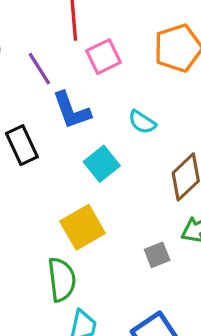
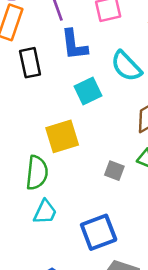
cyan semicircle: (142, 122) -> (126, 66), size x1.5
gray square: (157, 255) -> (114, 171), turned 30

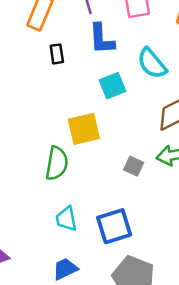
black rectangle: (30, 63) -> (57, 54), size x0.7
cyan trapezoid: (45, 212) -> (66, 219), moved, turned 140

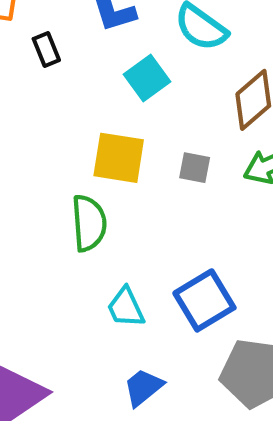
yellow square: (84, 129) -> (119, 158), turned 36
gray square: (134, 166) -> (195, 168), moved

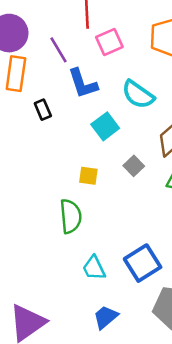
yellow square: (119, 158) -> (88, 176), size x0.6
gray square: (195, 168) -> (134, 166), moved, turned 36

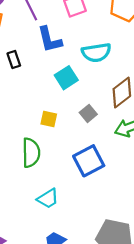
cyan semicircle: (138, 95) -> (96, 52), turned -48
blue square: (143, 263) -> (89, 161), moved
cyan trapezoid: (94, 268) -> (48, 199), turned -100

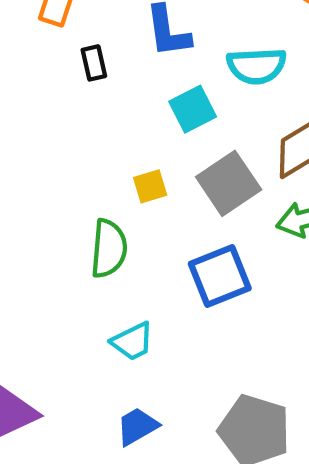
gray square: (88, 113) -> (229, 183), size x1.8
yellow square: (49, 119) -> (150, 186), turned -35

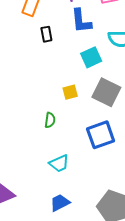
gray square: (229, 183) -> (106, 92), turned -32
green semicircle: (109, 249) -> (50, 120), size x0.6

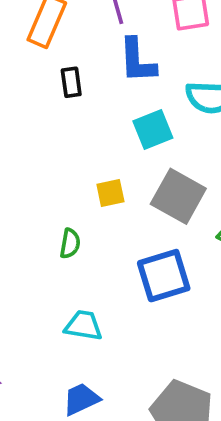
cyan trapezoid: (59, 163) -> (84, 325), turned -150

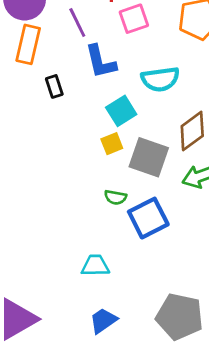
yellow square: (110, 193) -> (112, 144), moved
green semicircle: (70, 244) -> (115, 197), moved, turned 100

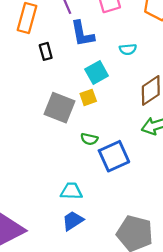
cyan semicircle: (160, 79) -> (128, 49), size x0.6
gray square: (149, 157) -> (59, 108), moved
blue trapezoid: (103, 321) -> (73, 221), moved

